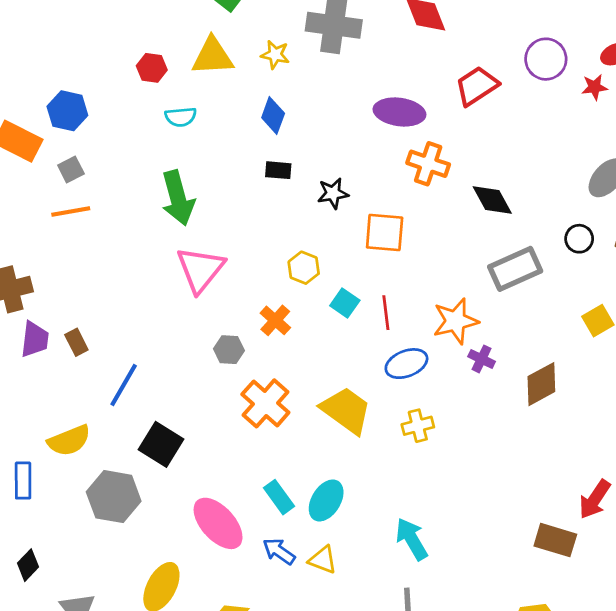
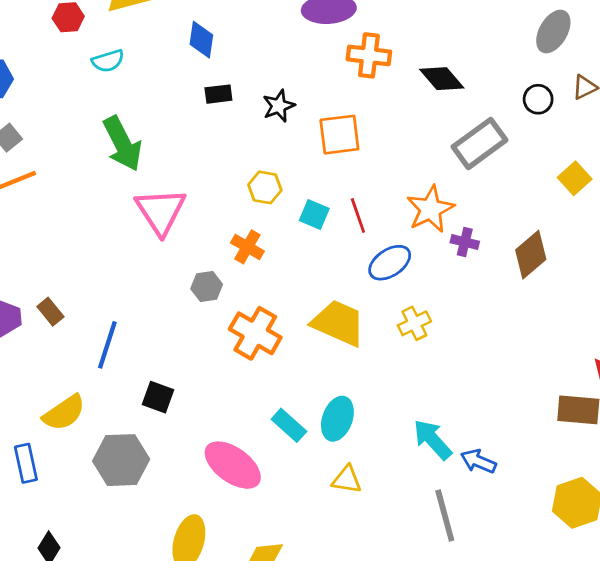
black square: (161, 444) -> (158, 397), size x0.7
blue arrow: (279, 551) -> (478, 461), moved

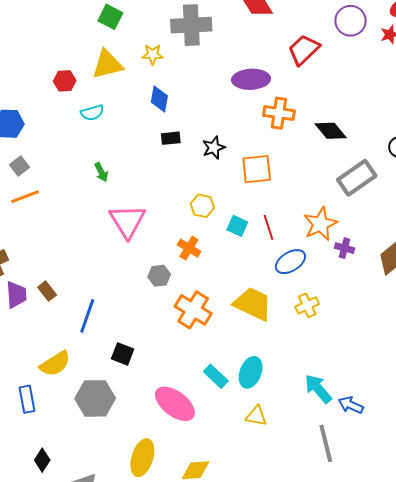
green arrow: (122, 144) -> (101, 172), size x0.5

